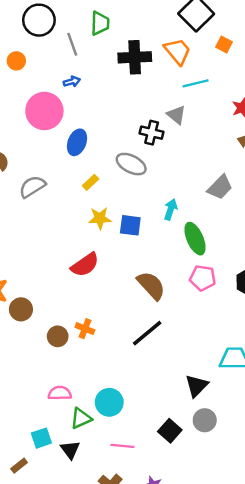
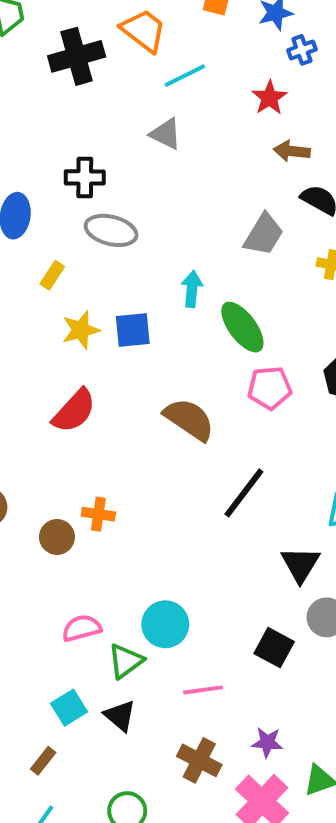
black cross: (152, 133) -> (85, 177), moved
black line: (147, 333) -> (244, 493), moved

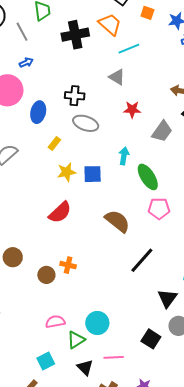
red star: (270, 98) -> (132, 110), moved, turned 30
black triangle: (120, 716) -> (85, 368), moved

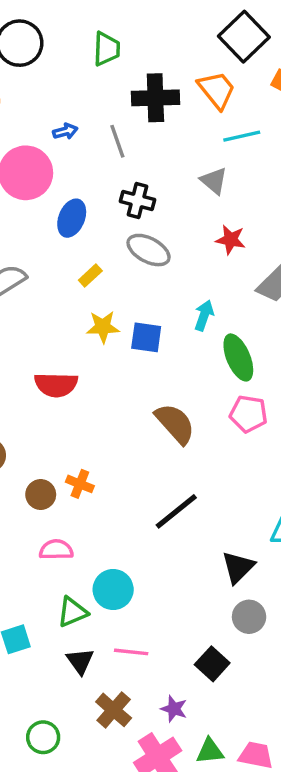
gray line: (22, 32) -> (117, 141), moved
red semicircle: (60, 212) -> (56, 385), moved, turned 35
black line: (142, 260) -> (176, 511), moved
pink semicircle: (55, 322) -> (56, 550), moved
black square: (151, 339) -> (212, 664), moved

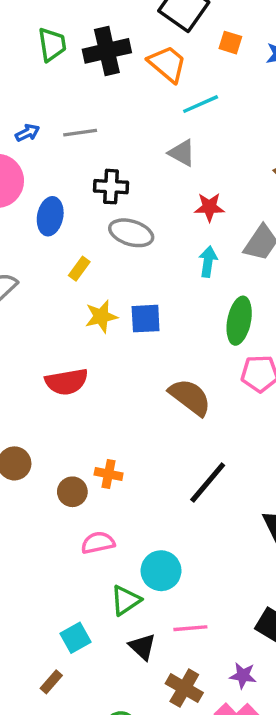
black cross: (155, 98) -> (107, 51), moved
gray line: (117, 141) -> (80, 133), turned -68
cyan arrow: (204, 315) -> (208, 262), moved
green ellipse: (238, 358) -> (239, 321), turned 45

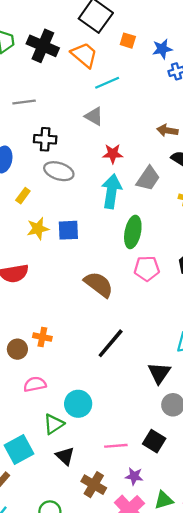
black cross: (107, 51) -> (43, 46), turned 36
cyan arrow: (208, 262) -> (112, 191), size x1.6
pink line: (190, 628) -> (116, 446), moved
cyan square: (76, 638) -> (19, 450), size x1.4

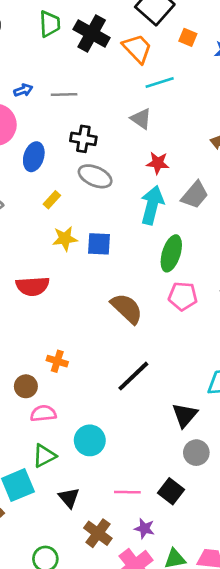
brown circle: (17, 349) -> (26, 386), moved
green triangle: (54, 424) -> (44, 456), moved

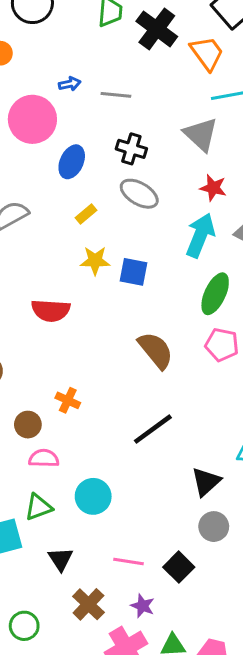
gray triangle: (141, 119) -> (201, 134), size x1.4

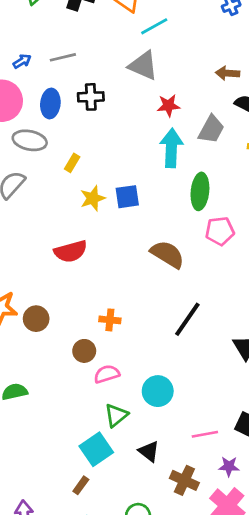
blue ellipse: (72, 162) -> (50, 104), moved
gray ellipse: (139, 194) -> (30, 140), moved

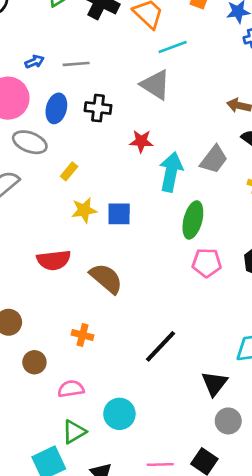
red star: (169, 106) -> (141, 141), moved
brown semicircle: (167, 254) -> (106, 278), moved
brown circle: (84, 351) -> (34, 362), moved

